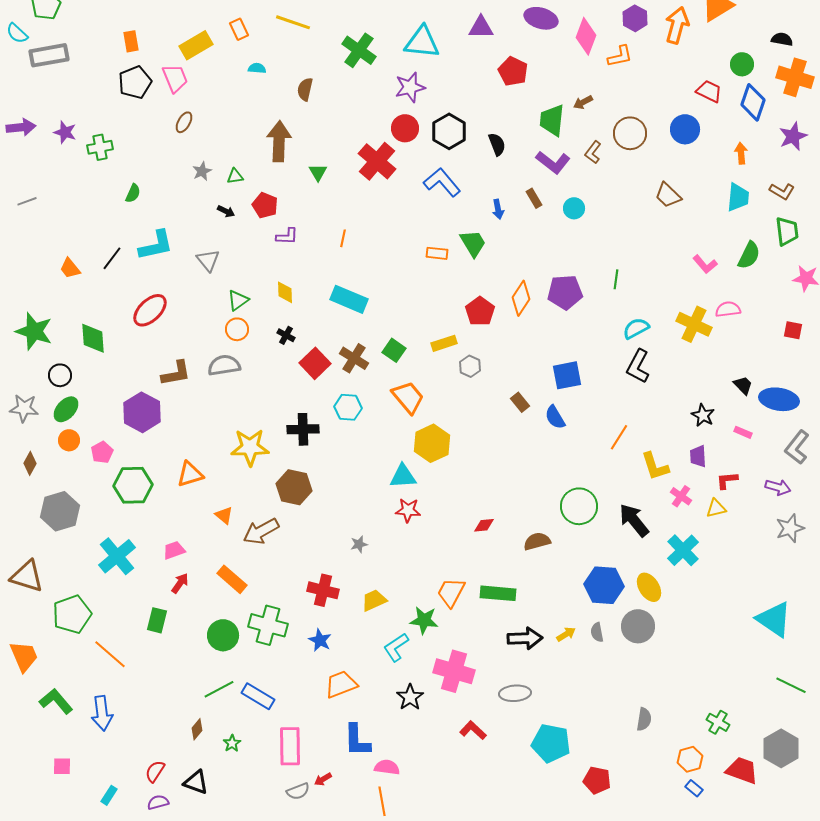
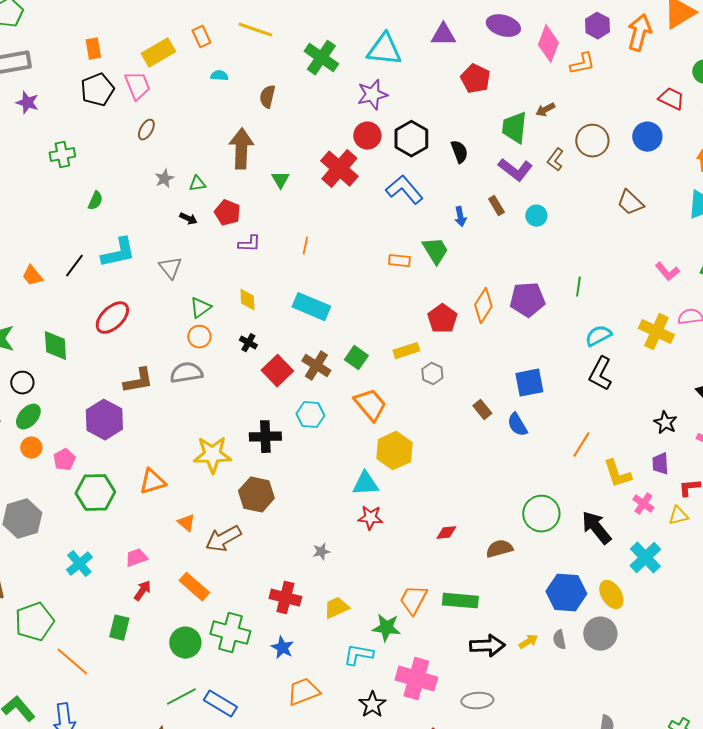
purple star: (65, 132) -> (27, 103), moved
cyan cross: (117, 556) -> (79, 564), size x0.7
cyan L-shape: (396, 647) -> (358, 655), turned 44

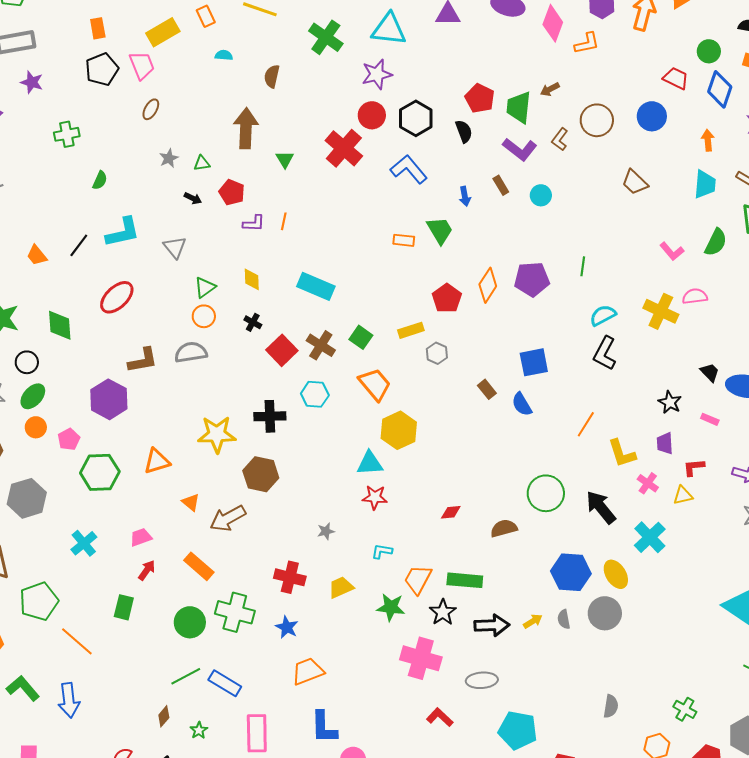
red pentagon: (475, 79) -> (480, 98), moved
orange line: (305, 246) -> (284, 221), moved
cyan L-shape: (358, 655) -> (382, 551), moved, size x0.7
black star: (372, 705) -> (443, 612), moved

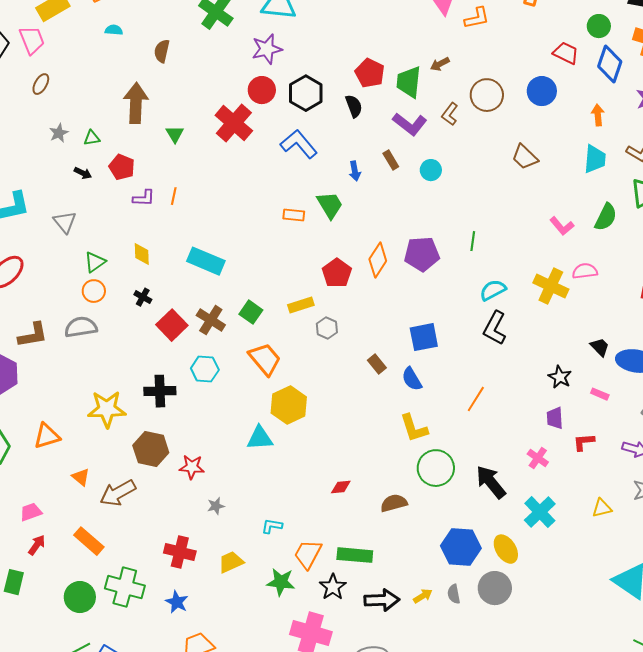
yellow L-shape: (622, 453) -> (414, 428), moved
yellow triangle: (683, 495) -> (602, 508), moved
red star: (375, 497) -> (192, 467), moved

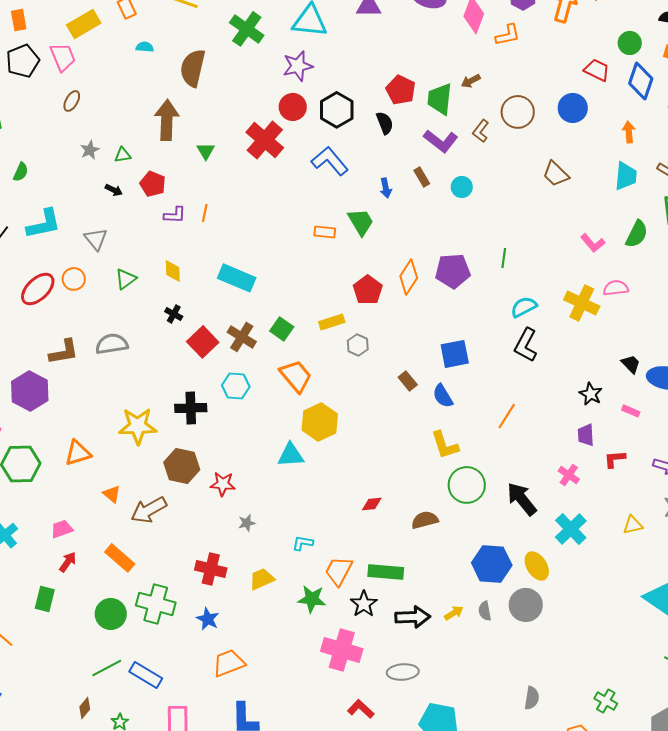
brown semicircle: (162, 51) -> (193, 68), size x1.6
orange circle: (94, 291) -> (74, 279), moved

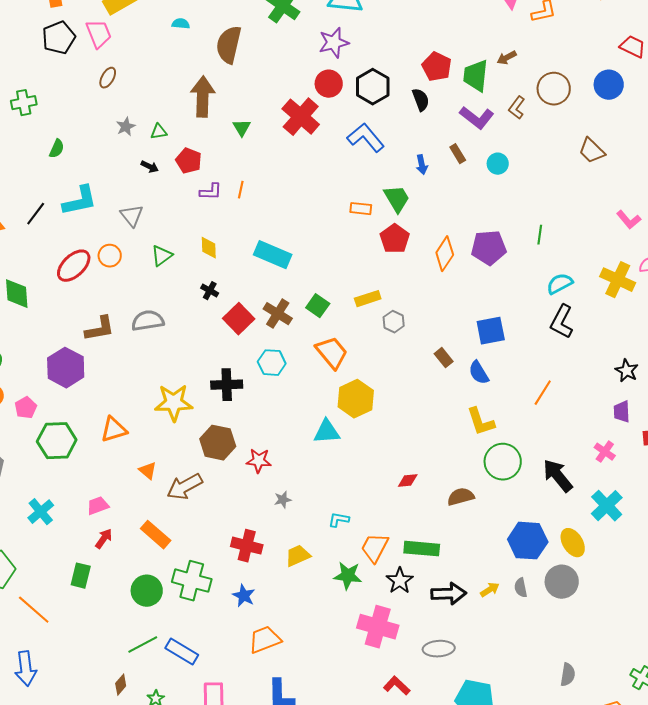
red pentagon: (368, 290) -> (395, 239), moved

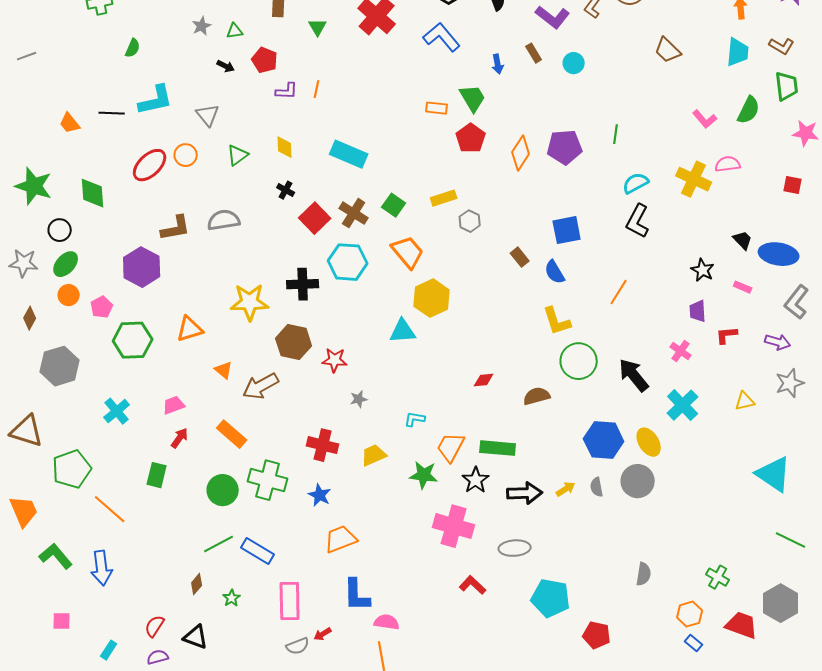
black line: (36, 214) -> (112, 113), turned 55
cyan hexagon: (272, 363) -> (348, 262), size x1.4

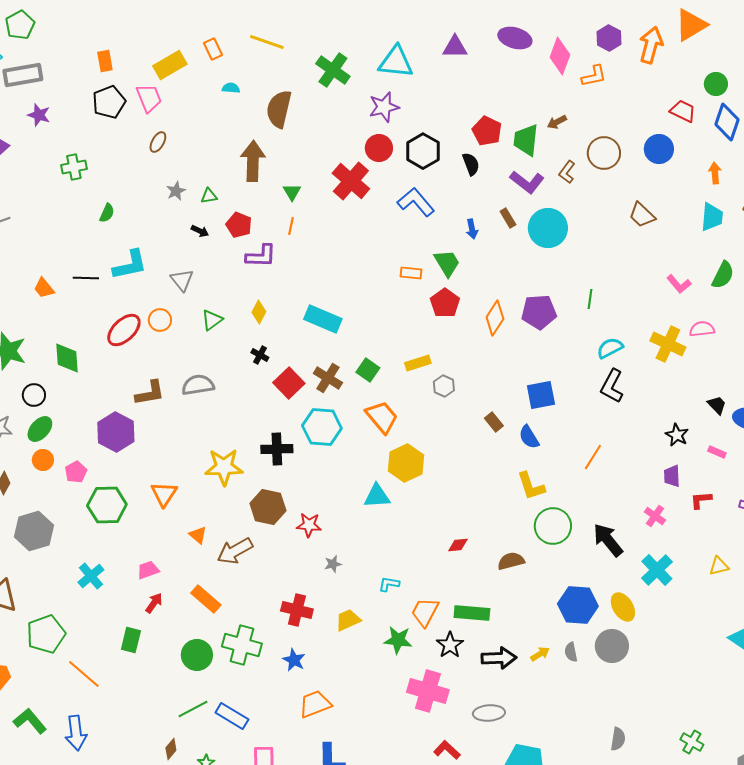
cyan circle: (574, 63) -> (548, 228), size x1.8
orange line: (317, 89) -> (291, 226), moved
purple L-shape: (287, 91) -> (261, 256), size x1.4
yellow diamond: (285, 147) -> (259, 312), turned 30
orange triangle: (190, 329) -> (164, 494), turned -40

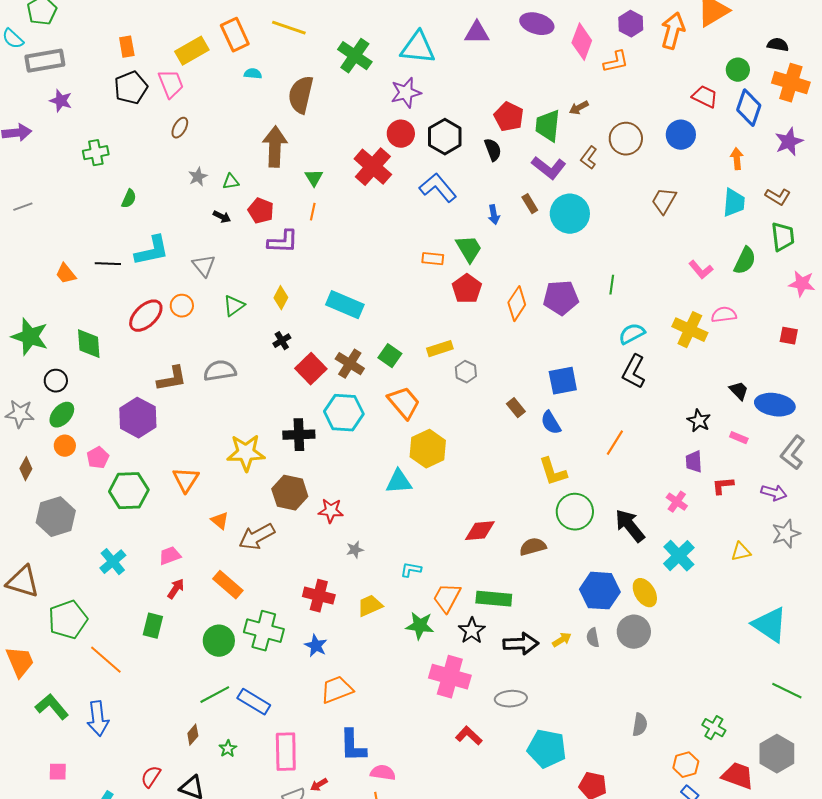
orange rectangle: (213, 49) -> (235, 35), size x1.5
brown trapezoid: (642, 215) -> (664, 201), turned 76
black cross: (260, 355) -> (282, 341), turned 30
red diamond: (458, 545) -> (480, 531), size x1.5

